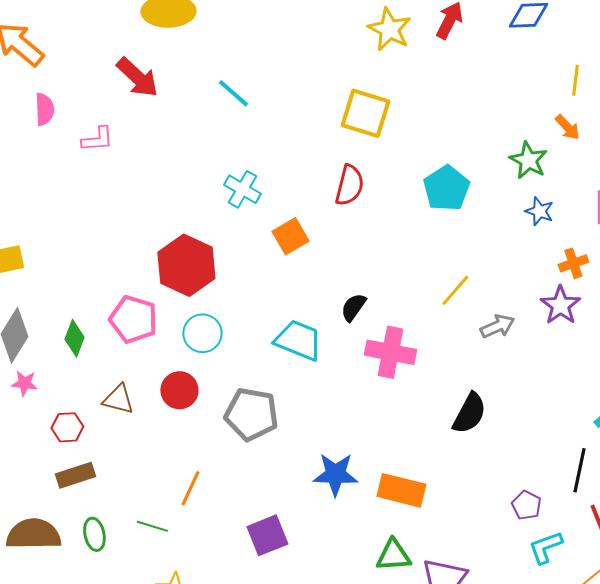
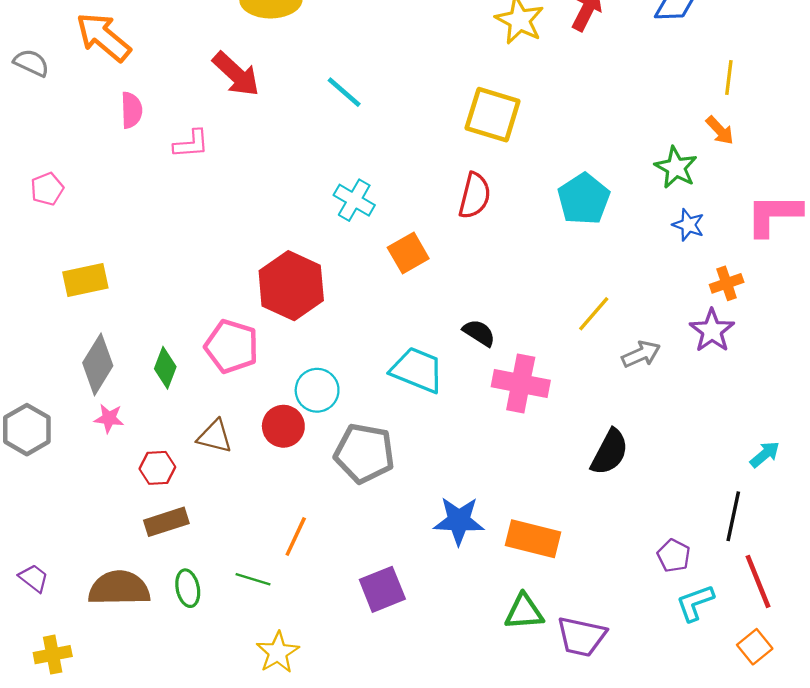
black semicircle: (353, 307) -> (479, 333), turned 88
cyan circle: (202, 333) -> (317, 390), moved

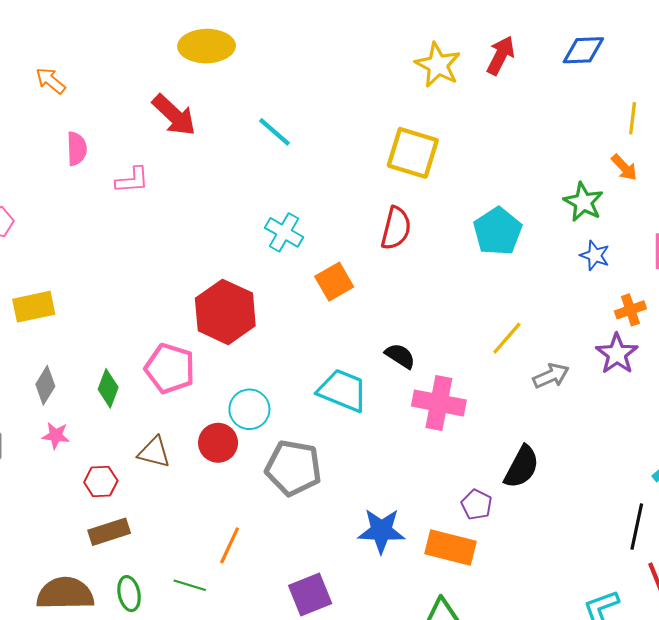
orange arrow: (103, 37) -> (51, 81), size x0.6
gray diamond: (98, 364) -> (45, 385), size x0.7
purple pentagon: (674, 556) -> (477, 505), moved

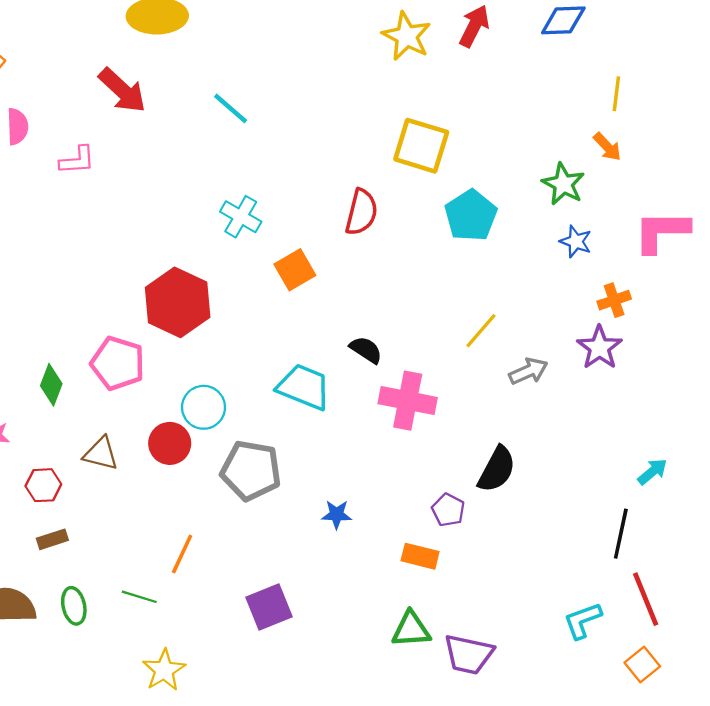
yellow square: (413, 153) -> (421, 146), moved
blue star: (381, 531) -> (337, 514), moved, size x0.6
brown rectangle: (109, 532) -> (52, 539), size x0.7
orange rectangle: (450, 547) -> (420, 556), size x0.7

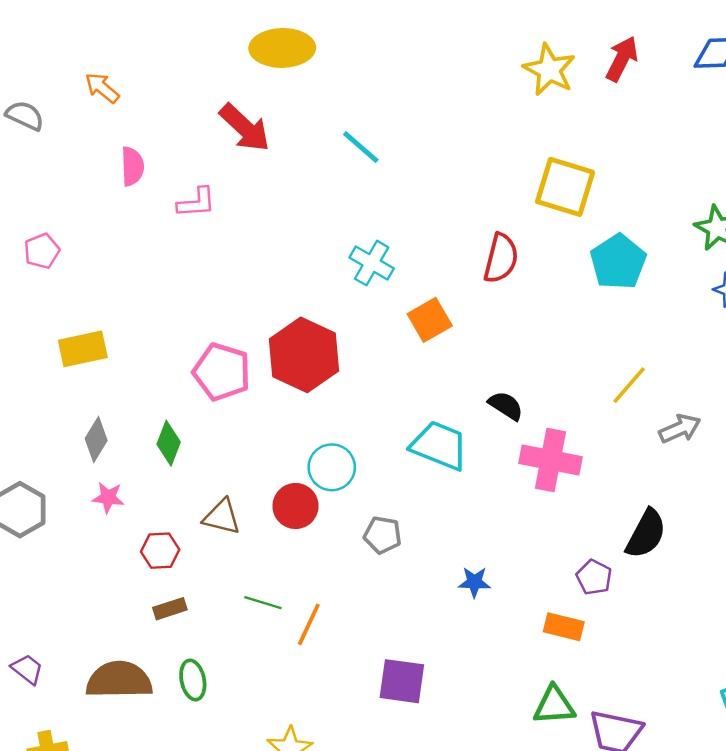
pink pentagon: (118, 363) -> (222, 372), moved
gray pentagon: (251, 470) -> (383, 535), size x0.6
green line: (139, 597) -> (263, 603), moved
purple square: (269, 607) -> (402, 681), turned 30

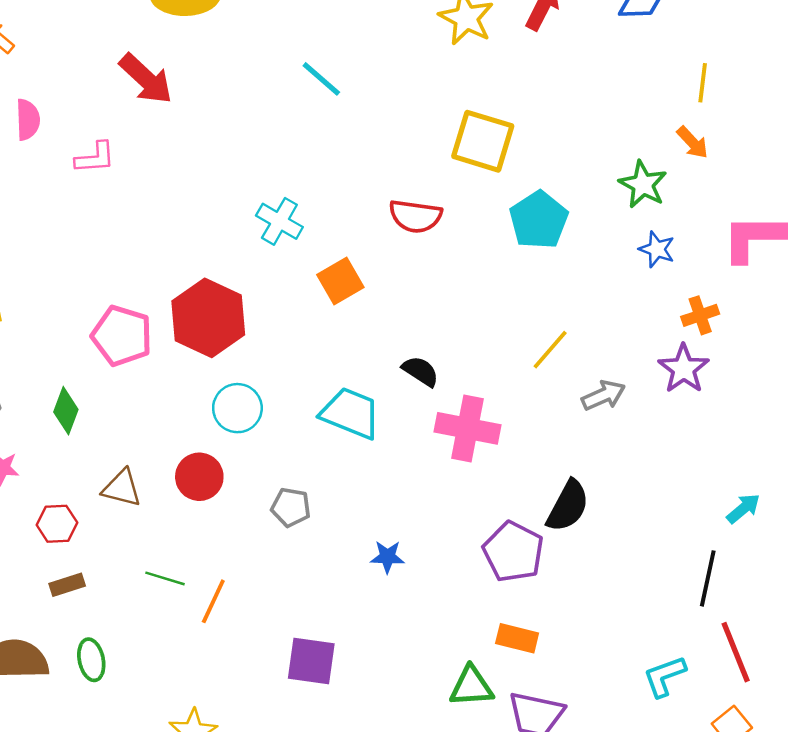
cyan line: (361, 147) -> (321, 79), moved
red semicircle: (501, 258) -> (415, 216), turned 84
cyan circle: (332, 467) -> (237, 408), moved
purple pentagon: (594, 577) -> (513, 552), size x1.6
orange rectangle: (564, 627) -> (517, 638), moved

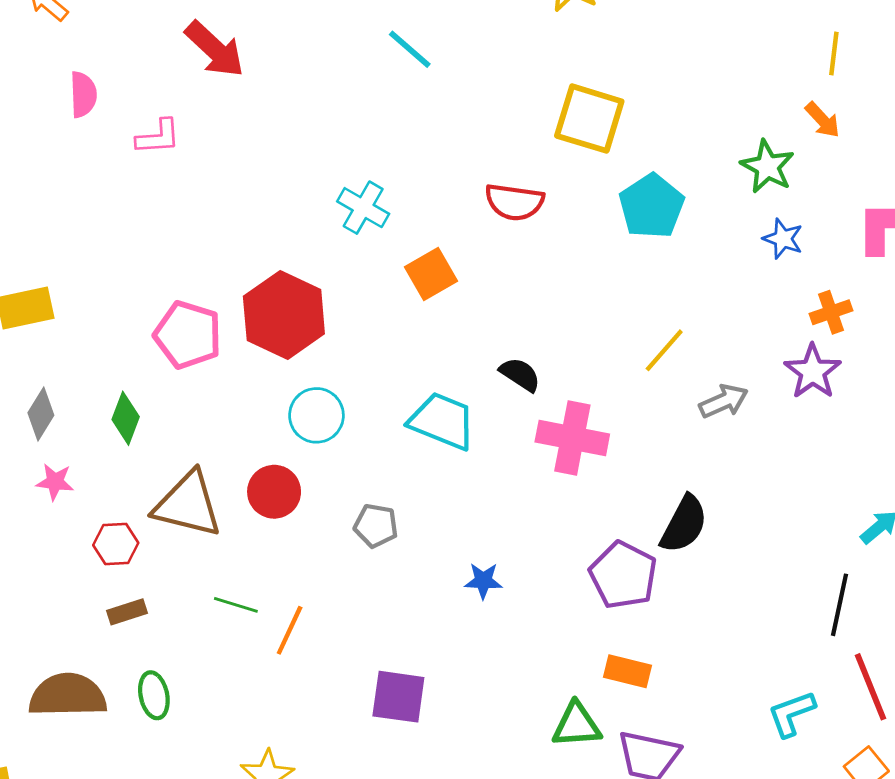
brown triangle: (122, 488) -> (188, 504), size x1.6

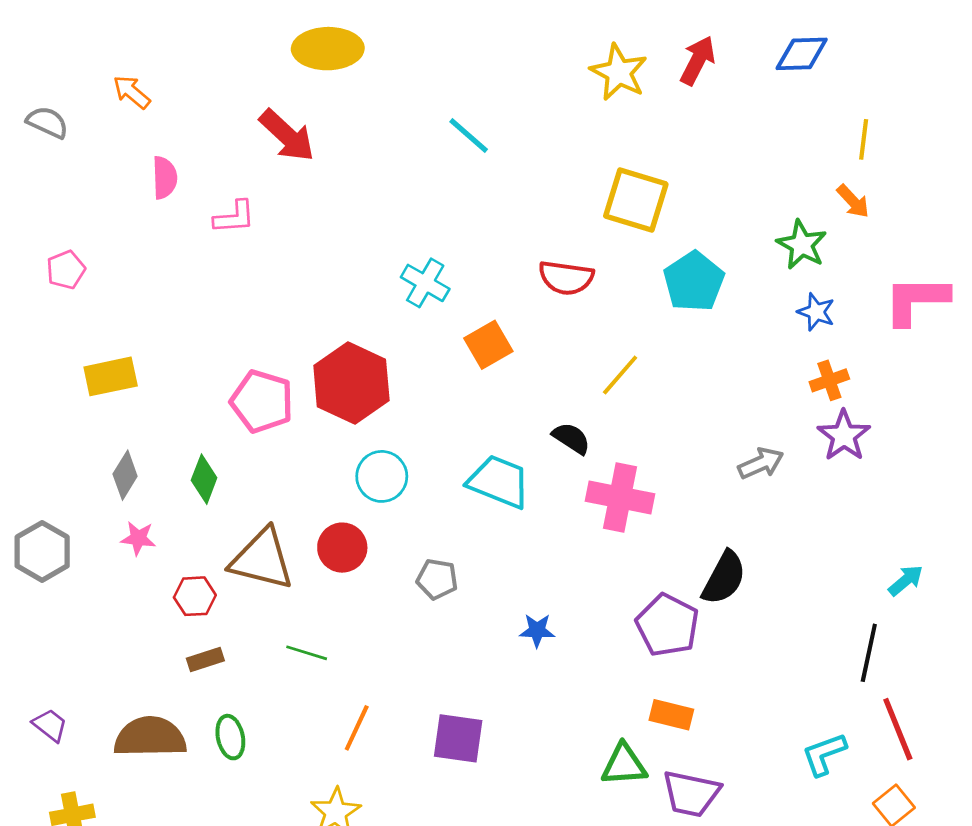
orange cross: (831, 312) -> (829, 380), moved
yellow line: (664, 350) -> (620, 375), moved
orange line: (290, 630) -> (357, 728), moved

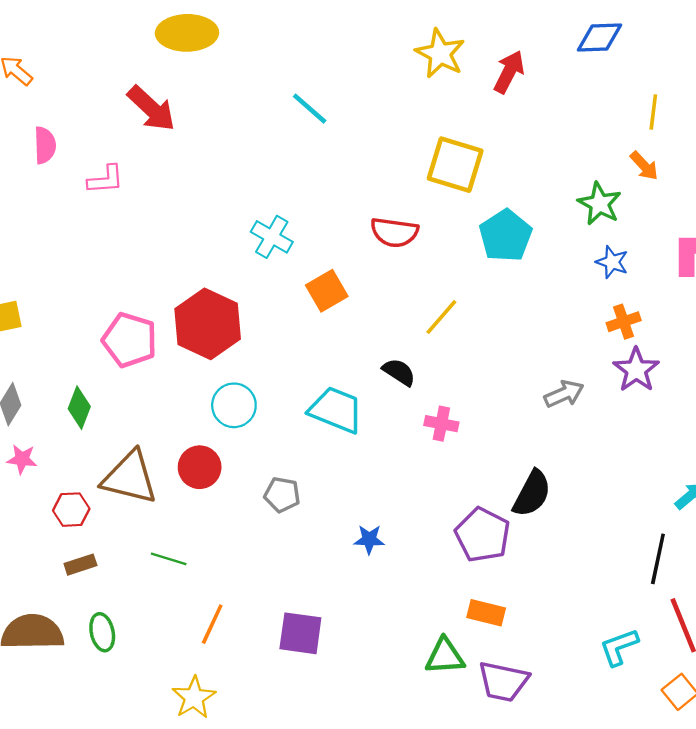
red arrow: (698, 60) -> (509, 72), moved
pink cross: (620, 497) -> (441, 424), size x0.6

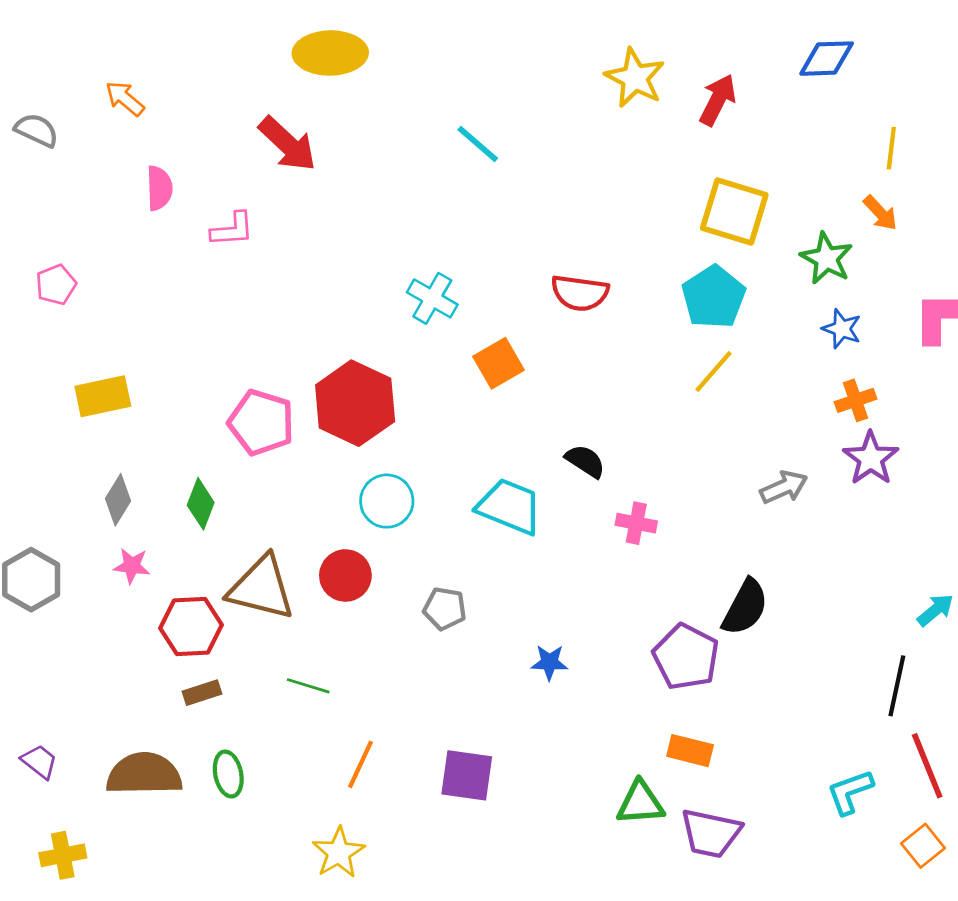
yellow square: (455, 165) -> (734, 212), moved
yellow line: (441, 317) -> (713, 371), moved
red hexagon: (71, 510) -> (191, 627), size x1.4

